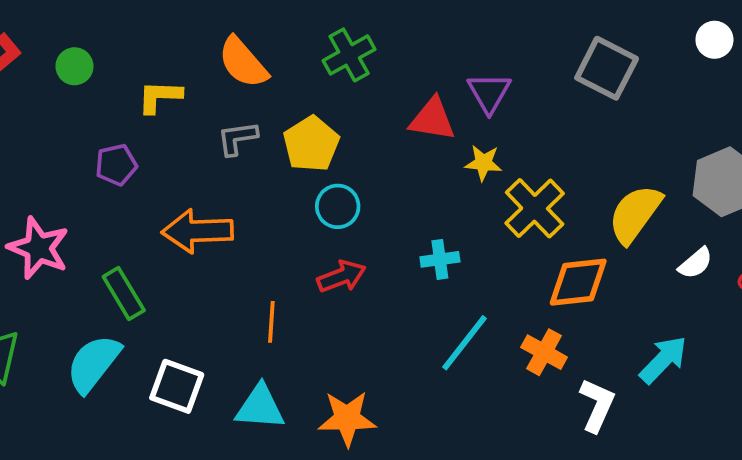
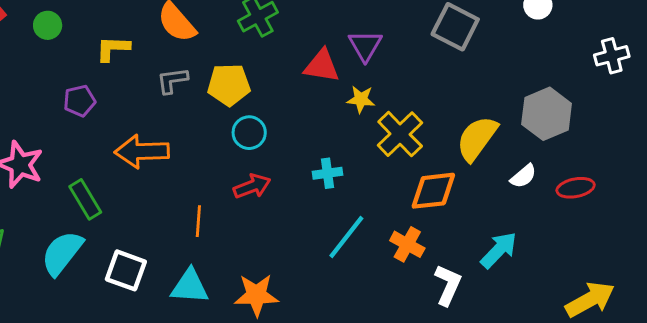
yellow pentagon: (311, 144) -> (229, 85), turned 30

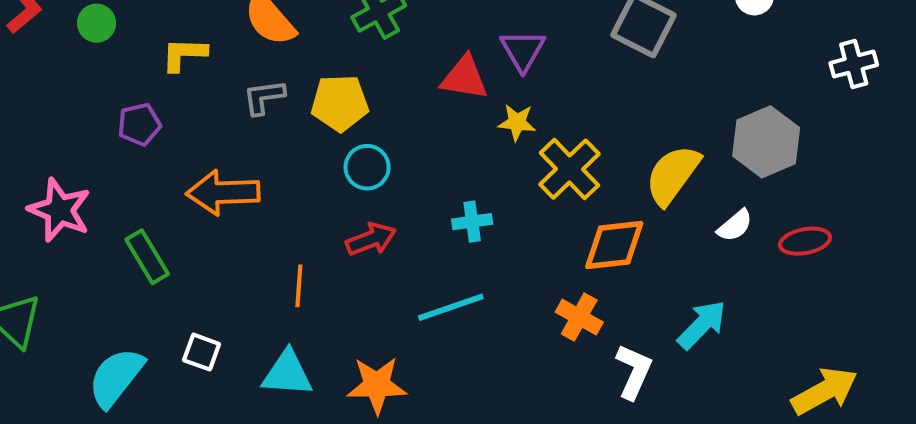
cyan line: (346, 237) -> (451, 307), moved, turned 33
cyan semicircle: (62, 253) -> (116, 377), moved
white square: (126, 270) -> (202, 352), size x0.7

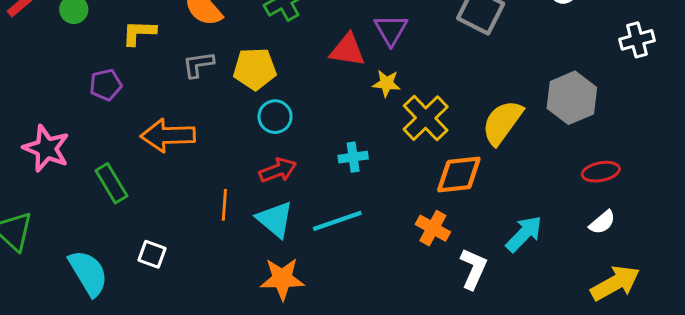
white semicircle: (735, 226) -> (602, 222), moved
cyan triangle: (287, 374) -> (275, 219), moved, turned 36
cyan semicircle: (116, 377) -> (88, 273), turned 111

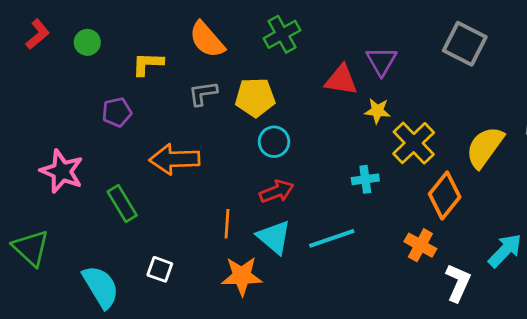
cyan cross: (353, 157) -> (365, 179), moved
orange diamond: (459, 175) -> (445, 195), turned -45
orange star: (282, 279) -> (242, 276), moved

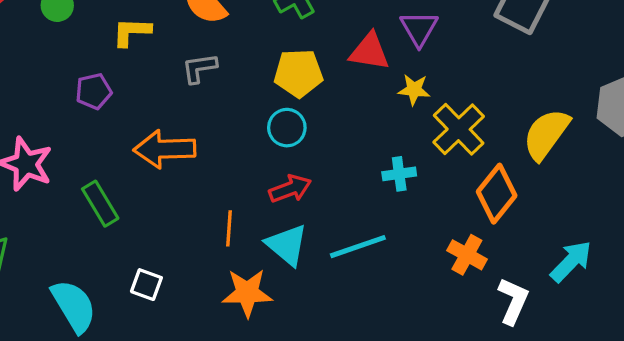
yellow pentagon: (255, 97) -> (298, 73), moved

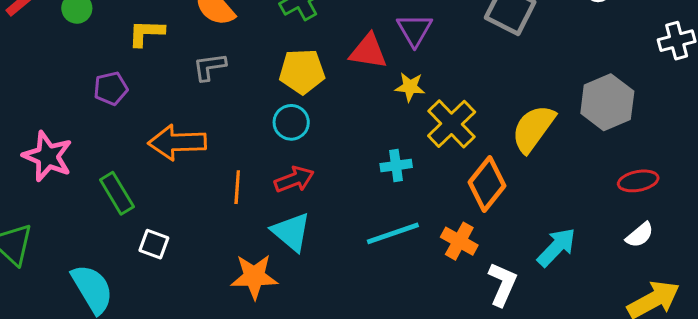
orange line: (229, 228) -> (237, 187), moved
cyan line: (358, 247) -> (393, 233), moved
white square: (146, 285) -> (154, 244), moved

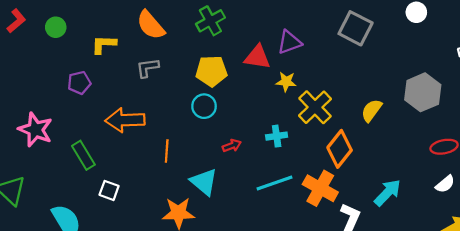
purple triangle: (415, 30) -> (289, 42), turned 40
yellow semicircle: (533, 129) -> (372, 110), size x0.7
red arrow: (294, 179) -> (232, 146), moved, size x0.7
orange cross: (459, 241) -> (320, 188), size x1.4

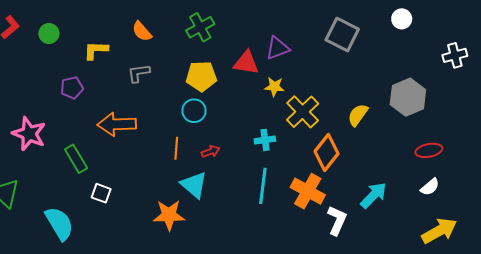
orange semicircle: (151, 25) -> (142, 31), size x0.7
red arrow: (232, 146) -> (211, 151), moved
orange line: (167, 151) -> (176, 148), moved
cyan line: (274, 183) -> (263, 186), turned -64

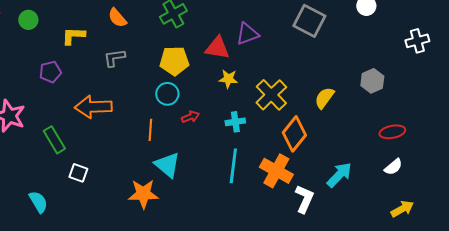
yellow star: (274, 87) -> (228, 79), moved
gray hexagon: (408, 97) -> (372, 81), size x0.7
red arrow: (211, 151) -> (190, 117), moved
cyan semicircle: (59, 223) -> (38, 202), size x0.7
yellow arrow: (439, 231) -> (402, 209), size x0.7

